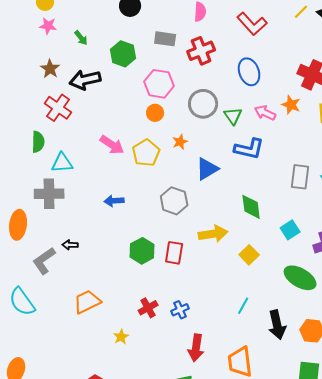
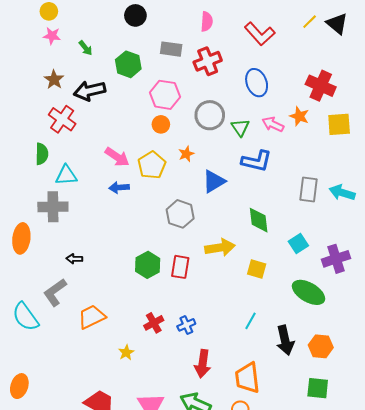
blue arrow: (114, 201) -> (119, 188), moved
yellow square: (249, 255) -> (257, 269), turned -30
gray L-shape: (44, 261) -> (55, 292), moved

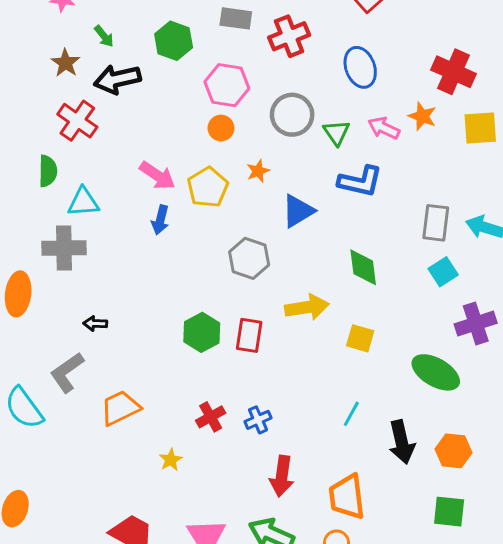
green arrow: (86, 48) -> (104, 36), moved
blue arrow: (119, 188) -> (160, 220), turned -72
cyan square: (298, 244) -> (443, 272), moved

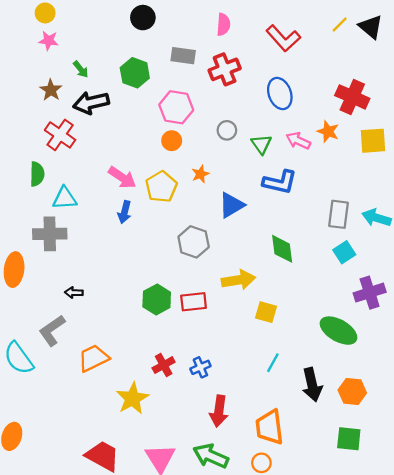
gray circle: (292, 115) -> (227, 130), size x0.6
red rectangle: (249, 335) -> (194, 302), turned 75
yellow square: (360, 338) -> (266, 312), moved
yellow star: (171, 460) -> (133, 398), size x1.8

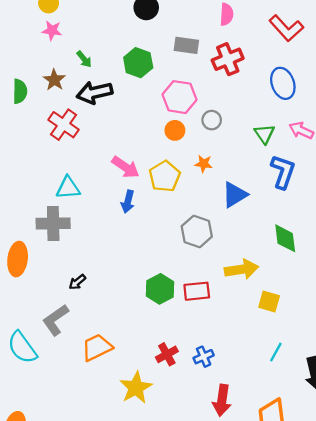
gray circle: (227, 130) -> (212, 120), moved
green semicircle: (37, 174) -> (20, 91), moved
orange star: (200, 174) -> (204, 164), turned 30
blue L-shape: (280, 182) -> (283, 172), turned -84
black arrow: (74, 293) -> (77, 282), turned -42

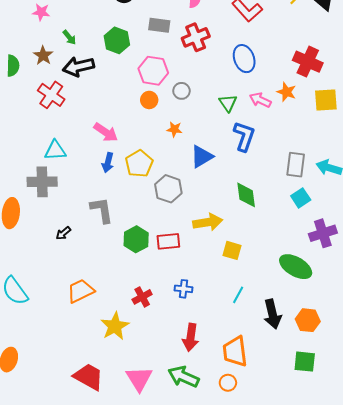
yellow pentagon: (165, 176) -> (139, 164), moved
gray L-shape: (55, 320) -> (102, 210), moved, turned 116
blue cross: (204, 357) -> (184, 289), moved, turned 30

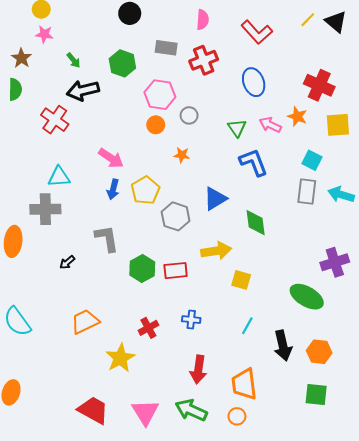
brown star: (43, 56) -> (21, 58), moved
blue L-shape: (244, 136) -> (254, 162), turned -40
blue triangle: (202, 157) -> (215, 199), moved
cyan square: (301, 198) -> (312, 160), moved, turned -30

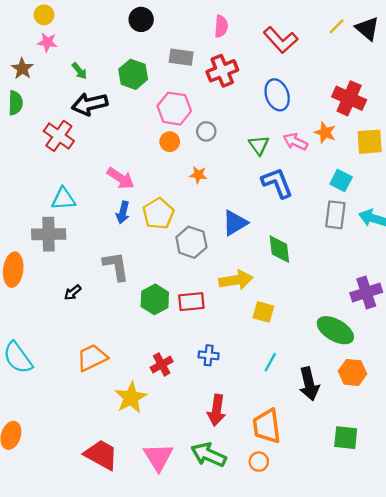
orange hexagon: (319, 352) -> (353, 372), moved

